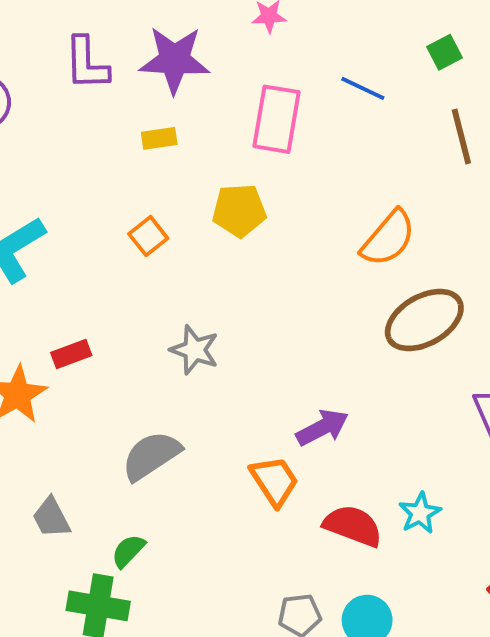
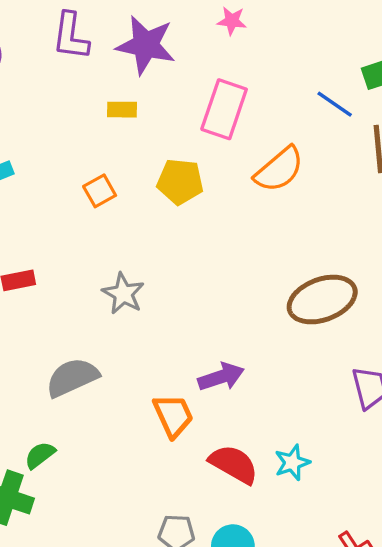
blue line: (363, 88) -> (335, 104), moved
orange semicircle: (388, 238) -> (279, 169), moved

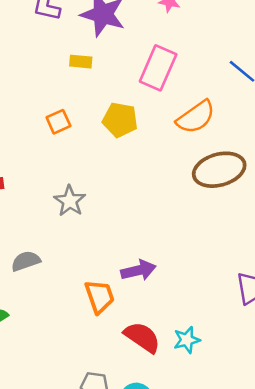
brown ellipse: (322, 300) -> (219, 170), moved
gray semicircle: (72, 377) -> (26, 261), size x0.7

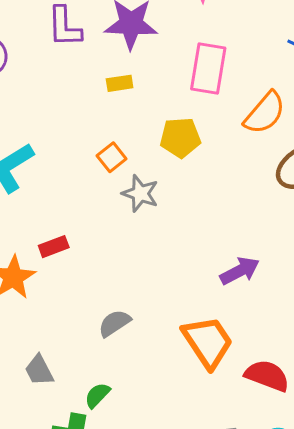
gray star: (70, 201) -> (140, 193), moved
purple arrow: (138, 270) -> (240, 271), moved
orange trapezoid: (100, 297) -> (208, 342), size x1.4

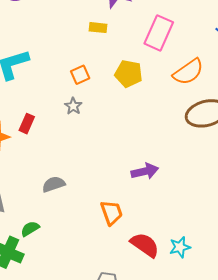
gray star: (140, 193) -> (73, 106), moved, size x0.7
red rectangle: (54, 247) -> (27, 124), turned -60
orange trapezoid: (208, 342) -> (112, 213), size x0.7

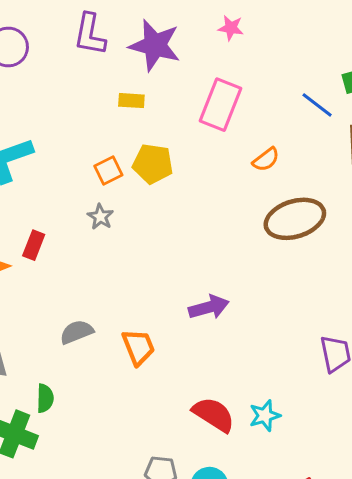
orange semicircle: (188, 72) -> (266, 159), size x0.6
yellow pentagon: (129, 74) -> (153, 164), moved
orange trapezoid: (112, 213) -> (138, 347), moved
green semicircle: (30, 229) -> (45, 398), turned 126

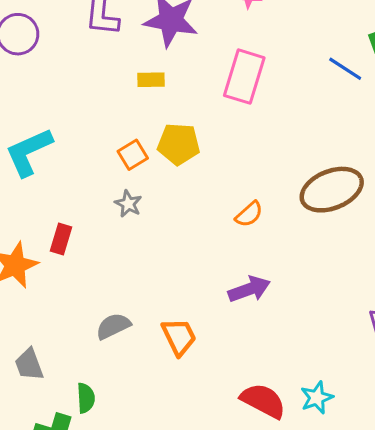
orange semicircle: (266, 159) -> (249, 214), moved

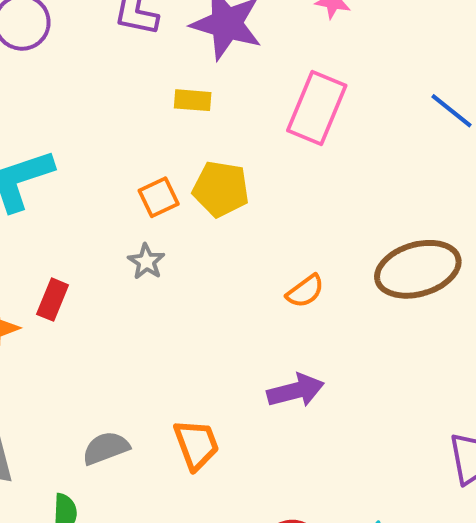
gray semicircle: (113, 326) -> (106, 448), moved

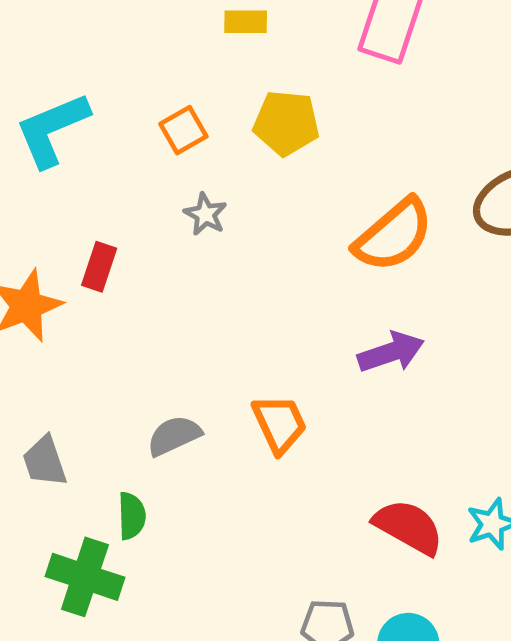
orange square: (159, 197) -> (183, 130), moved
orange semicircle: (305, 291) -> (394, 235), size x1.8

